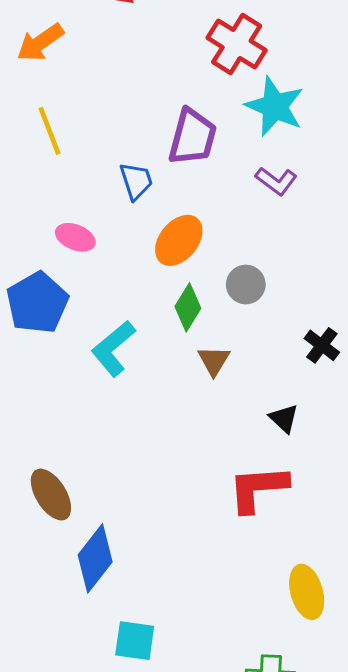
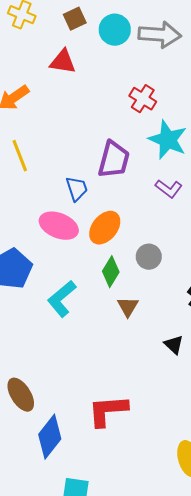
red cross: (237, 44) -> (143, 99), size x0.7
pink ellipse: (75, 237) -> (59, 226), moved, size x1.5
red L-shape: (258, 488) -> (108, 411), moved

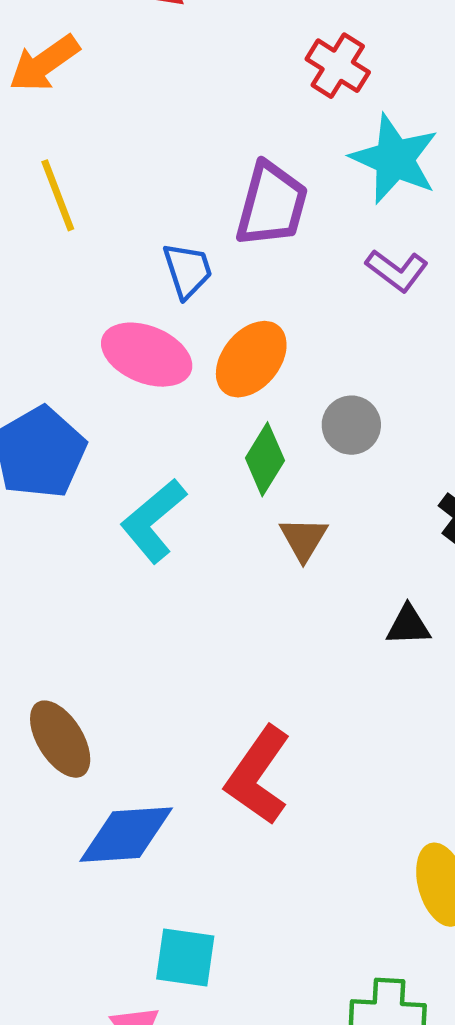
black triangle: (174, 345) -> (408, 625), turned -45
red L-shape: (108, 411) -> (258, 775), turned -51
blue diamond: (50, 437) -> (126, 835), turned 48

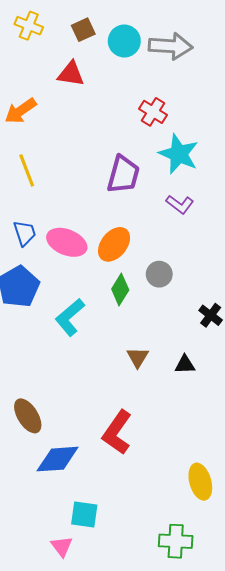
blue trapezoid: (188, 270) -> (25, 233), moved
brown triangle: (304, 539) -> (138, 357), moved

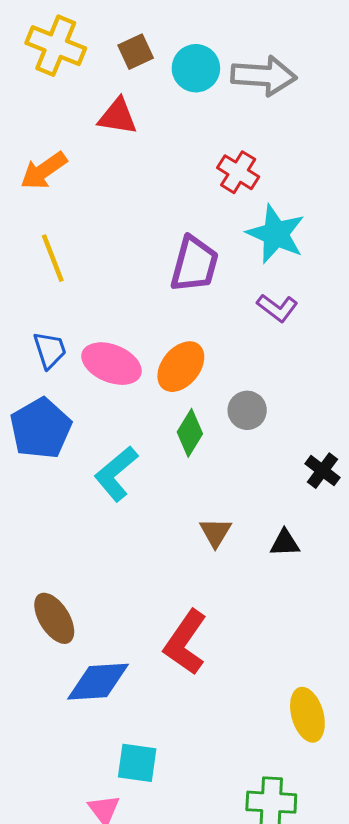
yellow cross: (29, 26) -> (56, 46), size x1.4

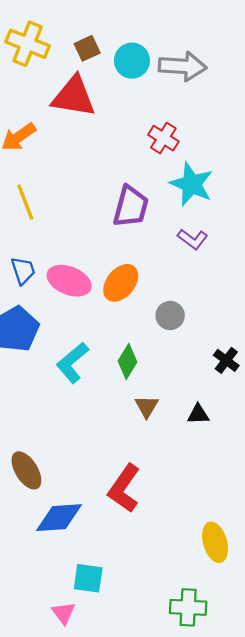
red triangle: (118, 116) -> (74, 97), size x1.5
green diamond: (190, 433) -> (127, 362), moved

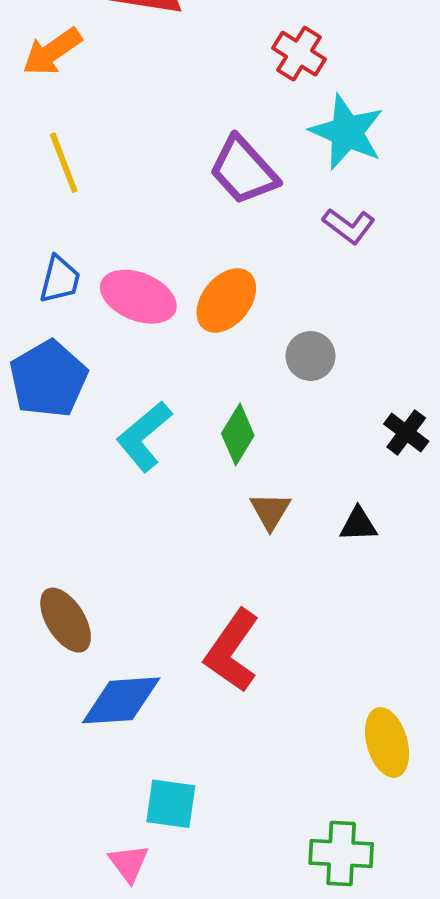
purple trapezoid: (131, 207) -> (244, 170), turned 123
blue trapezoid: (23, 271) -> (60, 279), turned 32

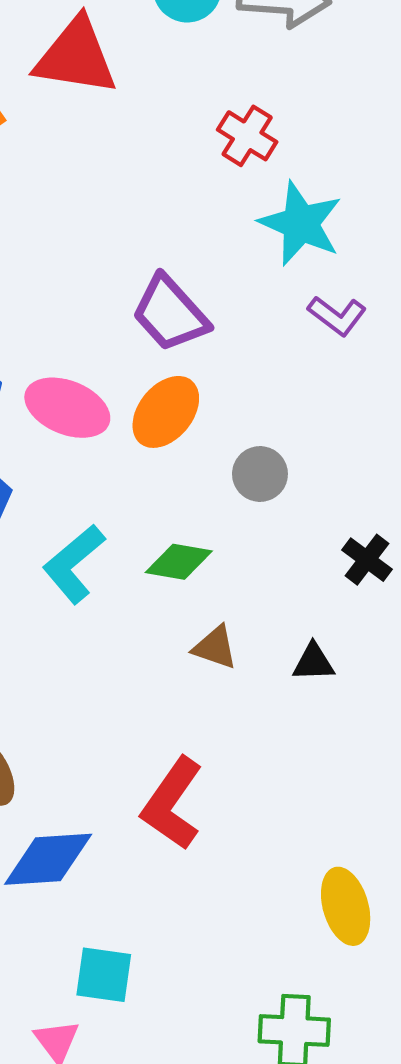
purple trapezoid: (244, 170) -> (170, 313), moved
purple L-shape: (349, 226) -> (337, 316), moved
green diamond: (238, 434) -> (179, 562), turned 68
brown triangle: (270, 511) -> (215, 647), turned -42

